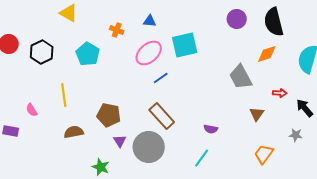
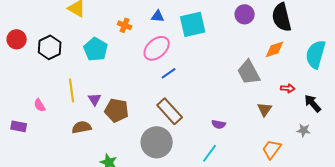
cyan square: (185, 45) -> (193, 24), moved
purple triangle: (120, 141) -> (95, 99), moved

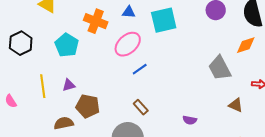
orange cross: (125, 25) -> (96, 21), size x1.6
purple triangle: (95, 99) -> (69, 85), moved, turned 48
brown triangle: (265, 109) -> (236, 105), turned -42
brown rectangle: (170, 111) -> (141, 107), size x0.6
brown semicircle: (82, 127) -> (64, 123), moved

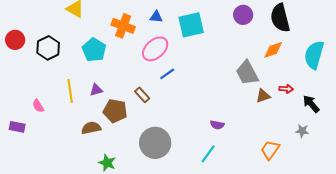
brown triangle: (236, 105) -> (263, 96), moved, turned -42
brown rectangle: (141, 107) -> (142, 95), moved

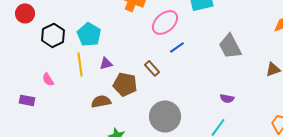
black hexagon: (48, 48) -> (53, 35), moved
cyan pentagon: (94, 50) -> (89, 34), moved
gray trapezoid: (247, 73) -> (230, 46), moved

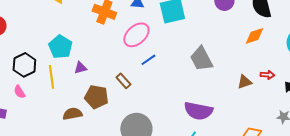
black hexagon: (53, 35) -> (24, 65), moved
purple triangle: (106, 63) -> (80, 68), moved
purple semicircle: (227, 98) -> (198, 111), size x2.0

